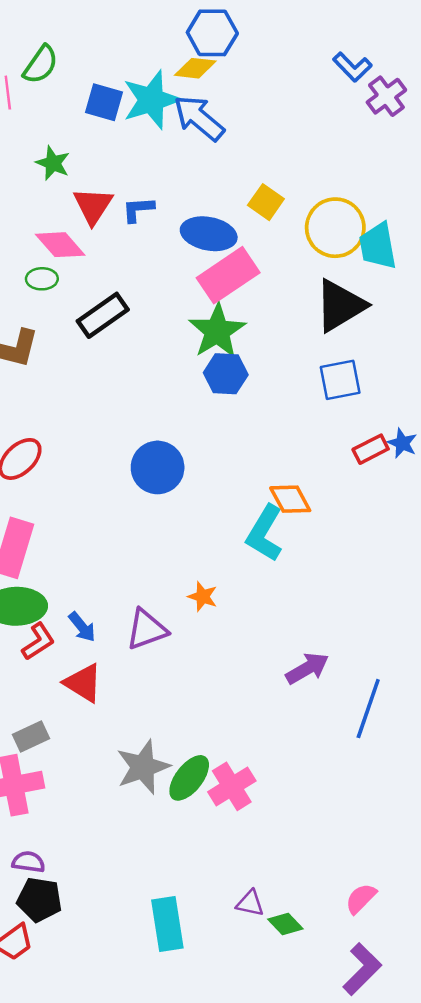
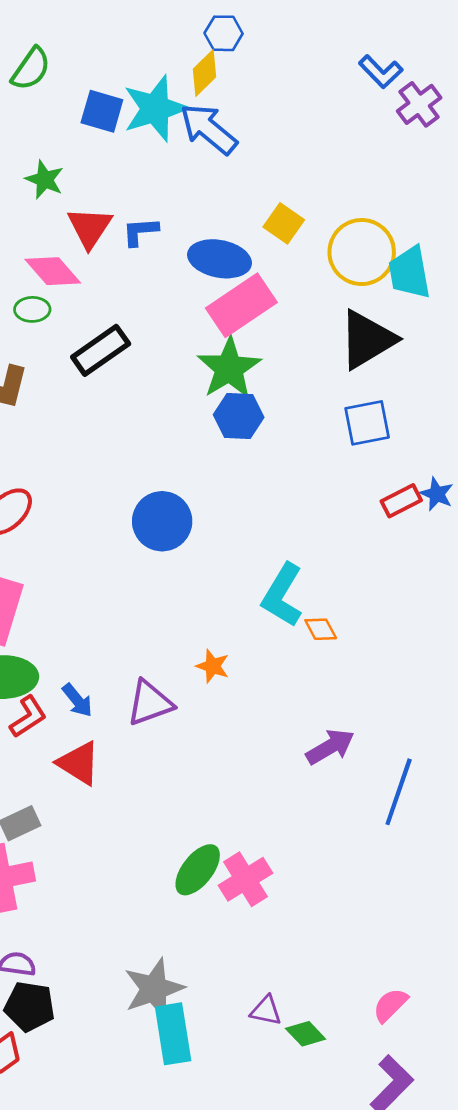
blue hexagon: (212, 33) -> (224, 33), size x0.7
yellow diamond: (195, 68) -> (204, 73), turned -51
orange diamond: (290, 499) -> (321, 629), moved, size x0.7
gray star: (143, 767) -> (154, 989), moved

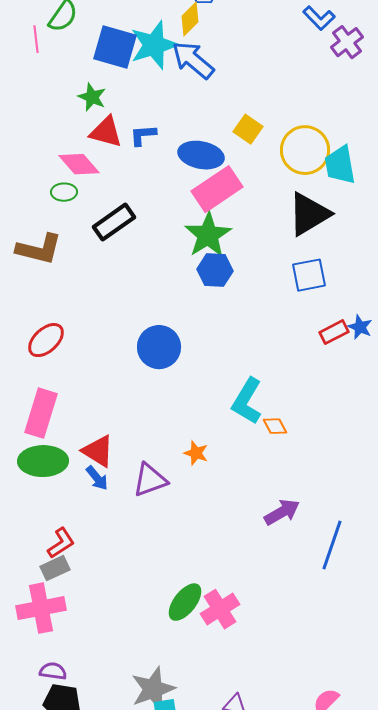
blue square: (102, 111) -> (115, 47), size x1.4
green star: (45, 180) -> (92, 97), moved
red triangle: (90, 227) -> (106, 132), turned -48
red L-shape: (28, 717) -> (61, 543), moved
red triangle: (79, 763) -> (98, 451), moved

